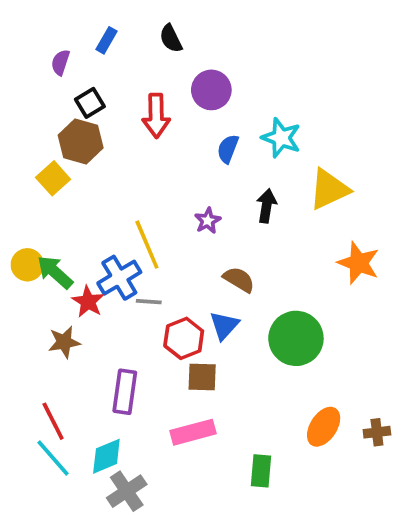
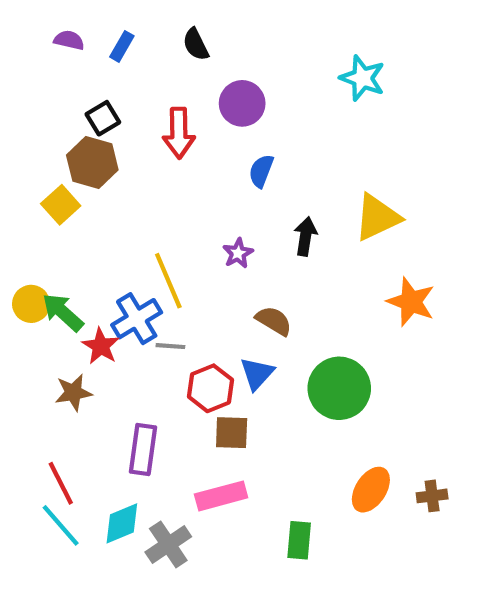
purple semicircle: (60, 62) -> (69, 40), moved, turned 85
cyan star: (281, 138) -> (362, 78), moved
gray cross: (127, 491) -> (168, 544), moved

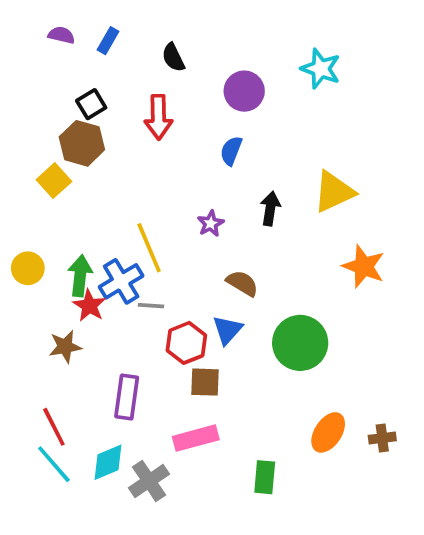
black semicircle: (196, 44) -> (173, 57), moved
purple circle: (242, 103) -> (244, 91), moved
green arrow: (63, 312) -> (80, 276), moved, turned 54

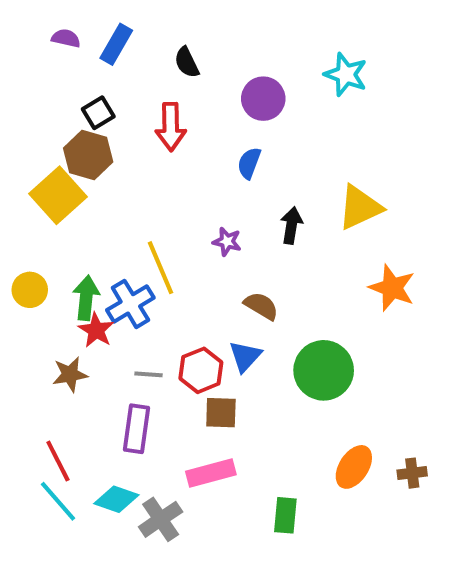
blue rectangle: (108, 41) -> (116, 44), size x1.4
yellow square: (54, 181) -> (58, 195), size x1.5
purple star: (211, 224) -> (227, 242), turned -30
gray line: (151, 306) -> (149, 374), moved
cyan diamond: (108, 462) -> (116, 499), turned 42

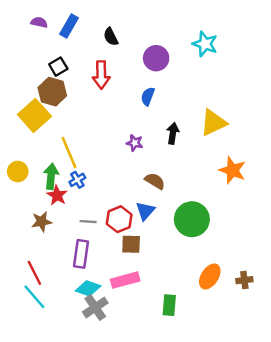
yellow line: (161, 268) -> (69, 152), moved
blue cross: (130, 304) -> (77, 180), size x0.6
cyan diamond: (116, 499) -> (88, 288), moved

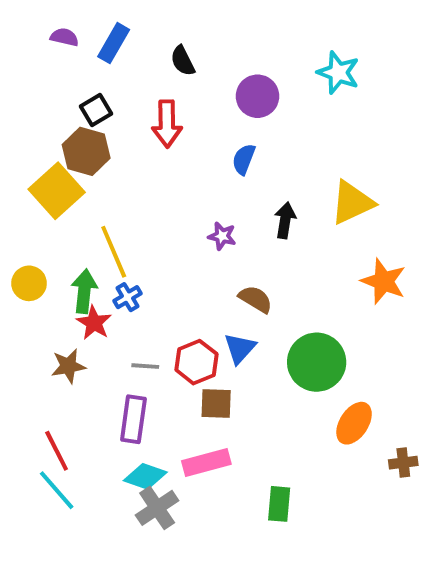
orange ellipse: (210, 276) -> (354, 423), moved

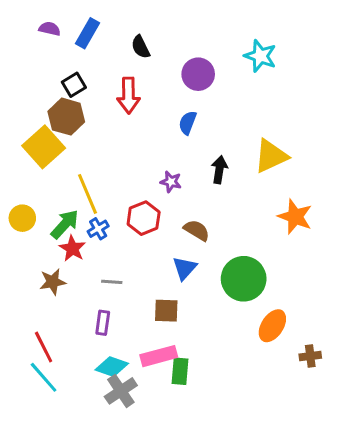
green arrow: (84, 291) -> (65, 224), turned 36
red hexagon: (196, 362) -> (144, 218), moved
purple rectangle: (133, 419) -> (103, 323), size x0.7
green rectangle: (279, 504) -> (180, 371), moved

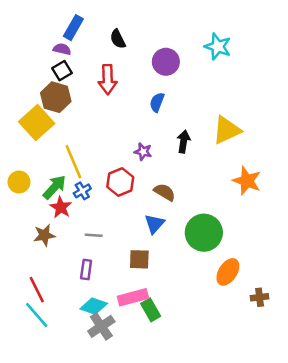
purple semicircle: (50, 29) -> (62, 49), moved
green rectangle: (180, 371) -> (151, 310), turned -35

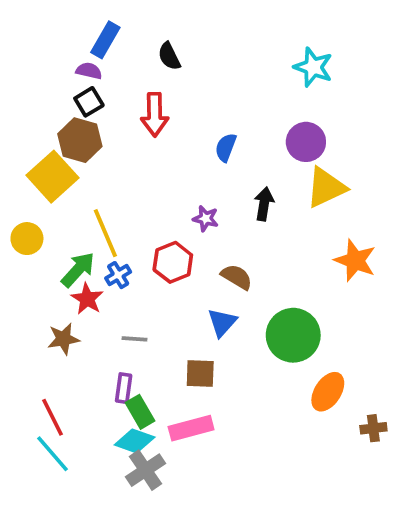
purple circle: (166, 62) -> (306, 142), moved
yellow circle: (19, 182) -> (27, 239), moved
green rectangle: (151, 310) -> (140, 412), moved

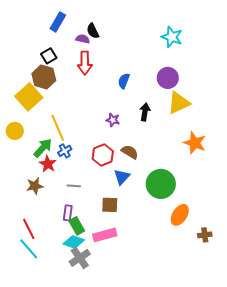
purple semicircle: (89, 71) -> (83, 39), moved
red hexagon: (173, 262) -> (103, 155), moved

